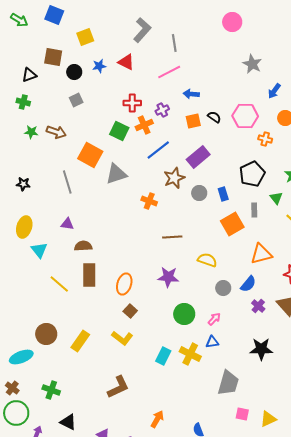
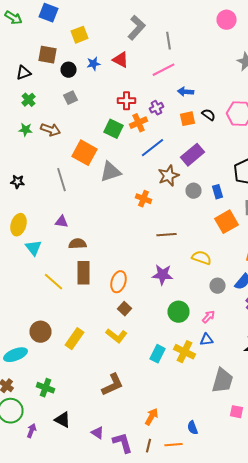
green cross: (23, 102) -> (28, 100), moved, turned 32

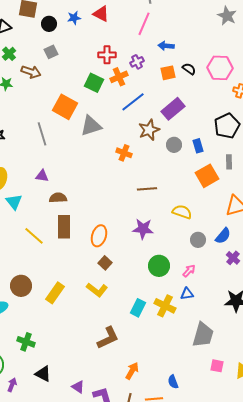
pink line: (164, 70) -> (144, 24), turned -40
brown arrow: (50, 130) -> (31, 72), moved
brown L-shape: (112, 385) -> (108, 338), moved

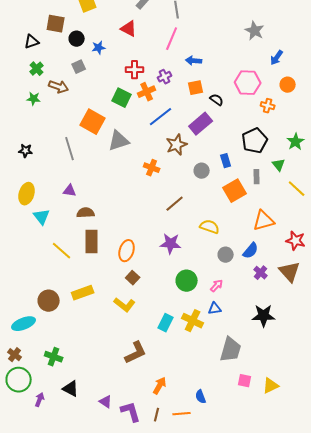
blue star: (74, 18) -> (99, 48), moved
black semicircle: (189, 69) -> (217, 100), moved
gray circle: (174, 145) -> (202, 171), moved
brown line: (147, 189) -> (175, 204), turned -36
yellow rectangle: (55, 293) -> (83, 293), moved, turned 35

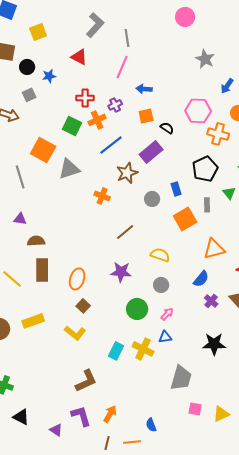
orange cross: (268, 106) -> (218, 134), size x1.5
gray circle: (226, 255) -> (161, 285), moved
purple L-shape: (131, 412) -> (81, 416), moved

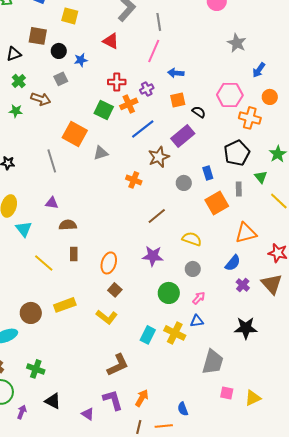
yellow square: (38, 32) -> (70, 16), turned 36
gray triangle: (69, 169) -> (101, 153), size x0.7
brown rectangle: (42, 270) -> (74, 254), size x0.6

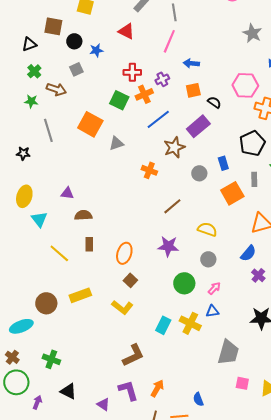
gray line: (52, 161) -> (48, 130), moved

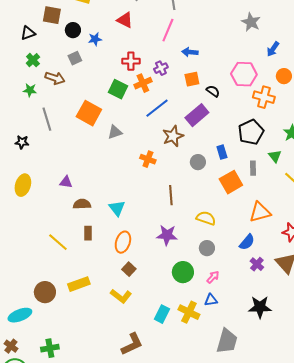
brown line: (172, 206) -> (171, 195), turned -54
cyan triangle: (39, 219) -> (117, 208), moved
green cross: (51, 359) -> (50, 348), turned -30

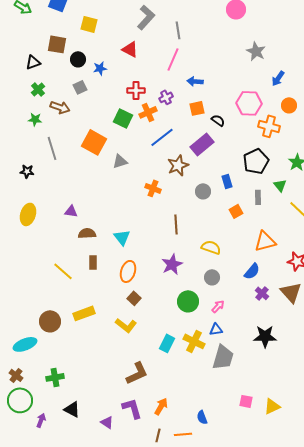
orange square: (231, 182) -> (236, 211), size x0.6
purple star: (167, 235) -> (172, 264), turned -30
gray trapezoid: (227, 341) -> (223, 357), moved

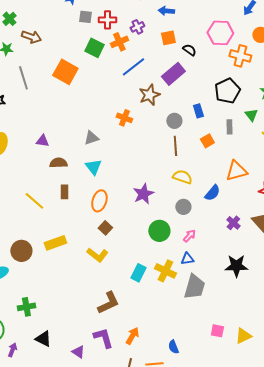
gray square: (80, 87) -> (85, 17), moved, turned 32
gray triangle: (120, 161) -> (91, 138), moved
brown line: (176, 224) -> (175, 146), moved
blue semicircle: (252, 271) -> (212, 193), moved

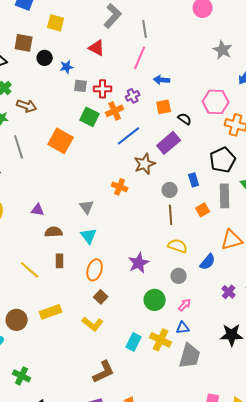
gray rectangle: (229, 127) -> (225, 196), size x1.6
gray triangle: (91, 138) -> (87, 207), turned -49
green cross: (26, 307) -> (22, 376), turned 36

